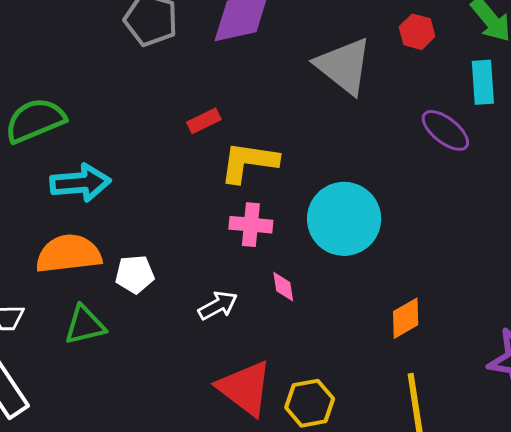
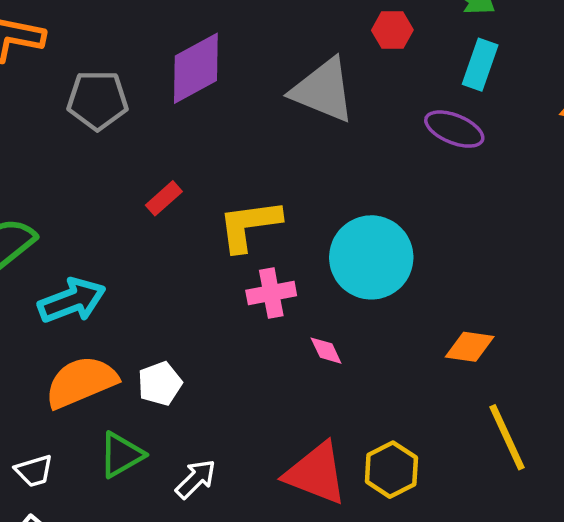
cyan rectangle: (483, 82) -> (480, 65), turned 39
red rectangle: (204, 121) -> (164, 198), moved
white arrow: (218, 306) -> (196, 479), moved
orange diamond: (406, 318) -> (470, 347), turned 54

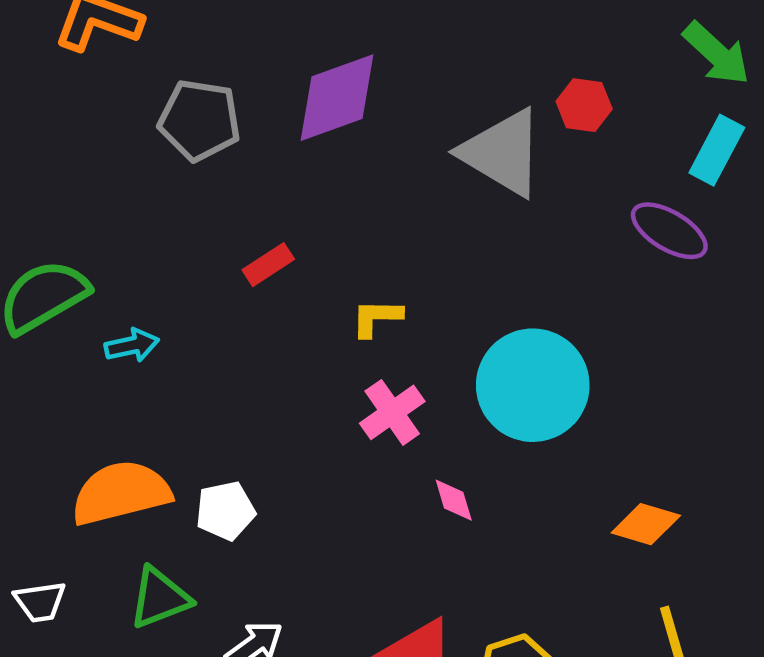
red hexagon: (392, 30) -> (584, 105), moved
yellow L-shape: (249, 225) -> (377, 318), size x0.6
pink cross: (271, 293) -> (392, 412), turned -33
cyan arrow: (72, 301) -> (132, 345), moved, size x0.6

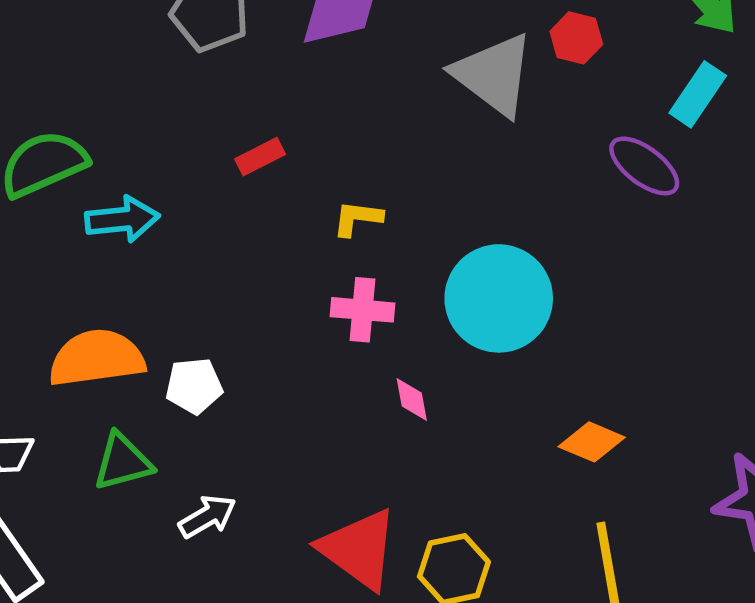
cyan arrow: (132, 345) -> (122, 219), size x1.4
pink cross: (392, 412) -> (362, 310), turned 34

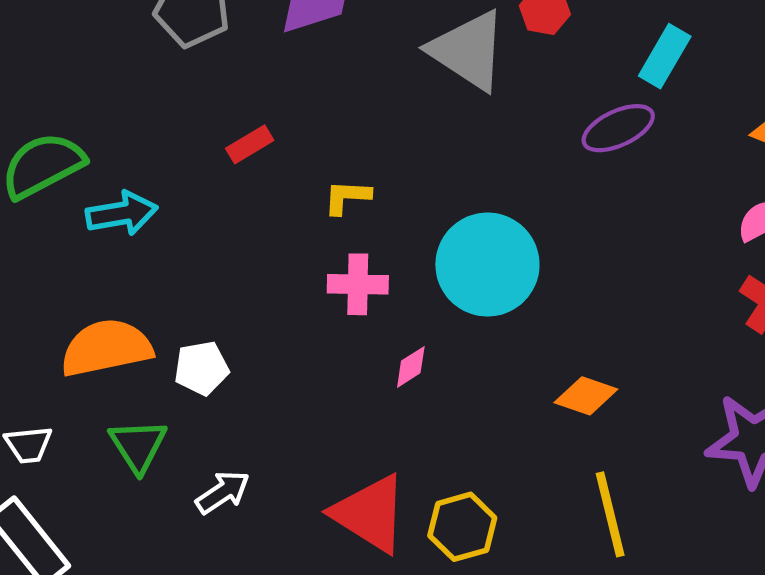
purple ellipse: (644, 166) -> (618, 128), turned -58
pink diamond: (412, 399) -> (411, 367), turned 72
green triangle: (123, 462) -> (138, 446), turned -44

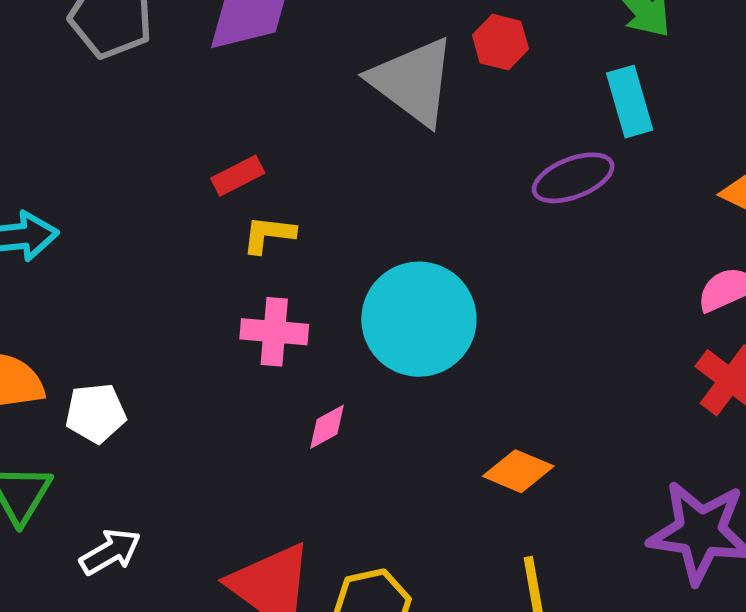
cyan rectangle: (665, 56) -> (630, 102), turned -50
red rectangle: (250, 144) -> (238, 176), moved

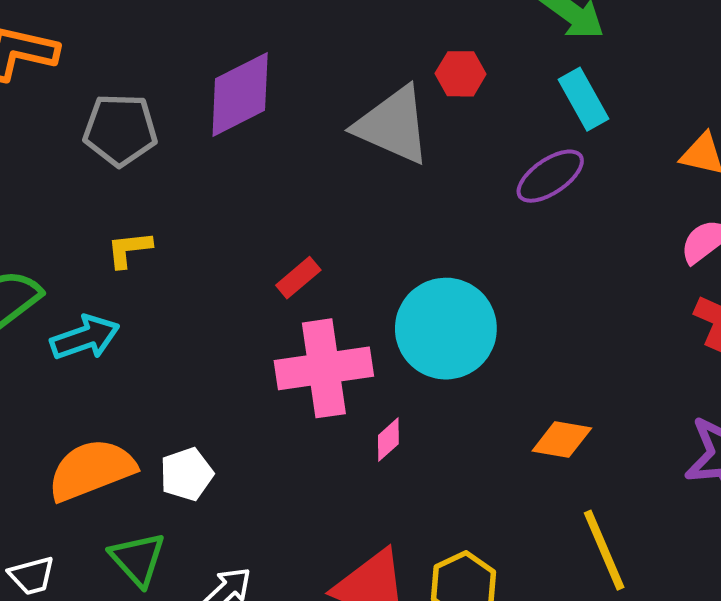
red rectangle: (238, 176) -> (298, 278), moved
yellow L-shape: (269, 234) -> (129, 249), moved
pink cross: (274, 332) -> (324, 368), size x1.6

